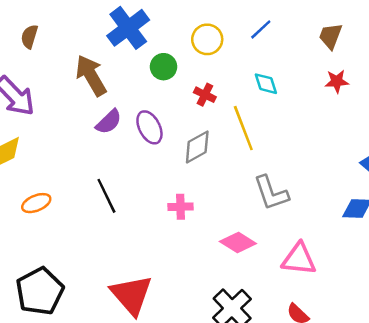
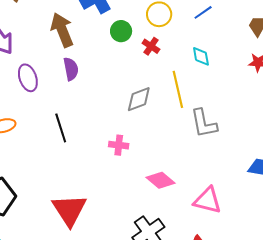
red cross: (205, 95) -> (151, 46), moved
purple semicircle: (109, 122) -> (71, 69), turned -65
purple ellipse: (149, 127) -> (28, 78), moved
gray L-shape: (271, 193) -> (204, 123), moved

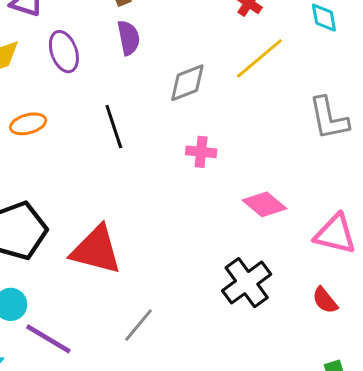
yellow line: (178, 89) -> (259, 58), moved, turned 63
gray diamond: (139, 99) -> (187, 83), moved
red triangle: (69, 210) -> (96, 250), moved, turned -42

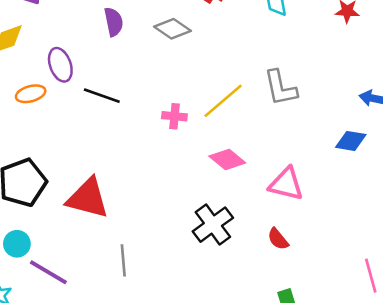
purple ellipse: (64, 52) -> (60, 65), moved
yellow line: (259, 58) -> (223, 101), moved
gray diamond: (187, 83) -> (172, 29), moved, turned 56
black line: (114, 127) -> (102, 96), turned -52
gray line: (139, 325) -> (123, 260), turned -44

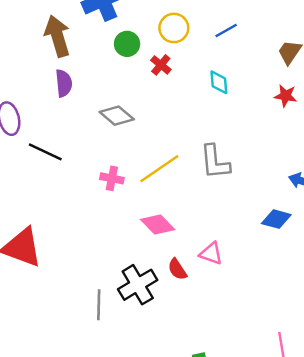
gray diamond: (172, 29) -> (117, 116), moved
pink triangle: (286, 184) -> (211, 253), size x0.7
red semicircle: (278, 239) -> (177, 269), moved
gray line: (123, 260) -> (99, 305), moved

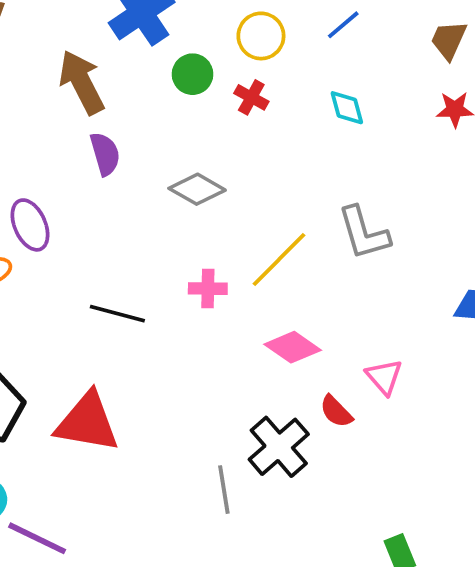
black line: (45, 152) -> (117, 314), moved
pink triangle: (211, 253) -> (384, 377), turned 40

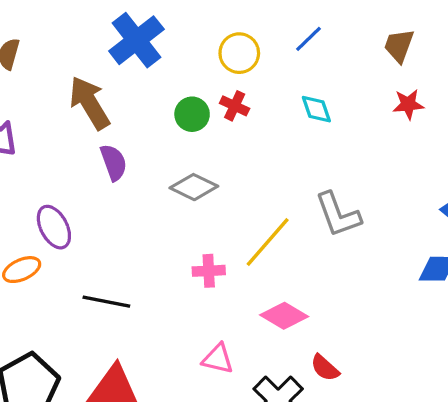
green circle: (193, 74) -> (192, 114), moved
black line: (117, 314) -> (106, 302), moved
pink triangle: (384, 377) -> (218, 359), moved, turned -32

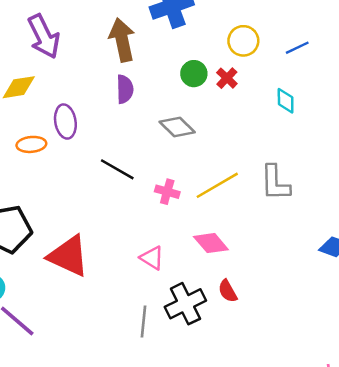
black line: (106, 302) -> (117, 169), moved

